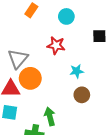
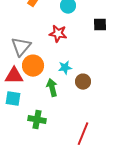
cyan star: (77, 71) -> (65, 68), moved
green arrow: (50, 116) -> (52, 88), moved

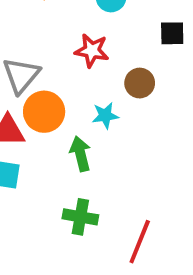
brown circle: (83, 82) -> (140, 83), moved
green cross: (37, 120) -> (80, 217), moved

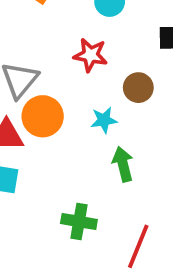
green arrow: (80, 154) -> (123, 164), moved

